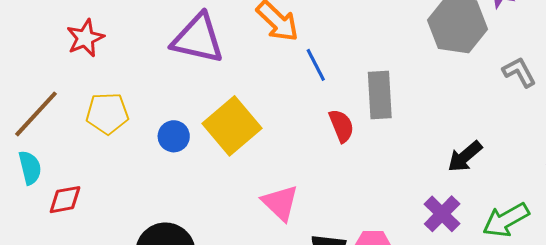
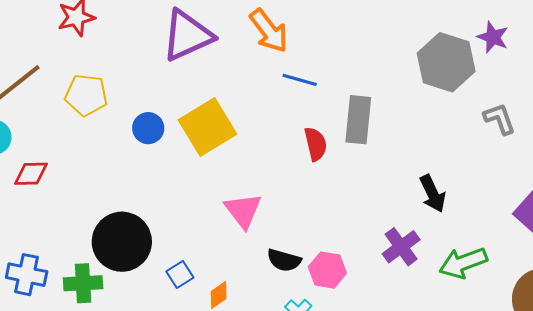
purple triangle: (198, 39) -> (187, 35), turned -46
blue line: (316, 65) -> (300, 80), turned -56
black arrow: (465, 156) -> (433, 194), turned -84

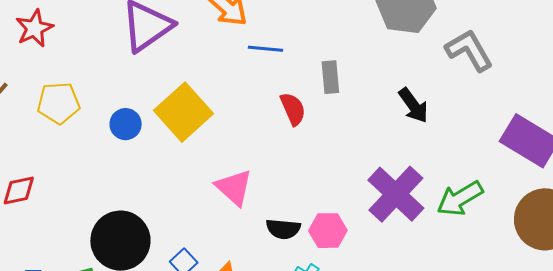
gray L-shape: (500, 119) -> (469, 50), size x1.4
gray rectangle: (358, 120) -> (330, 77), size x0.7
black arrow: (433, 194) -> (413, 105), moved
purple cross: (401, 247) -> (396, 194), size x1.5

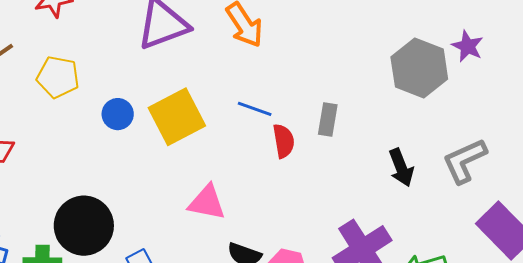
blue line: (265, 49) -> (255, 109), moved
gray L-shape: (469, 50) -> (465, 161), moved, turned -99
pink triangle: (234, 188) -> (207, 202), turned -45

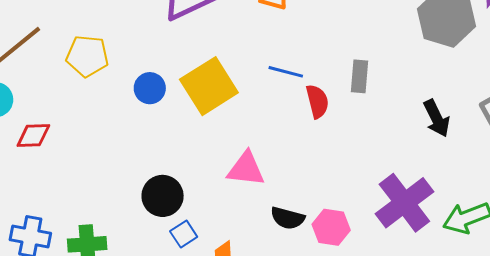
black circle: (84, 226) -> (163, 196), moved, size x0.7

